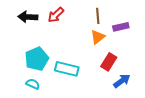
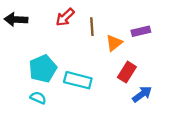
brown line: (98, 16) -> (92, 27), moved
black arrow: (28, 17) -> (16, 20), moved

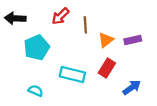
purple rectangle: (141, 31) -> (133, 40), moved
cyan pentagon: (43, 69) -> (37, 48), moved
red rectangle: (127, 72) -> (107, 68), moved

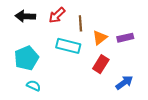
black arrow: (15, 18) -> (25, 16), moved
cyan pentagon: (37, 48) -> (26, 58), moved
cyan rectangle: (72, 74) -> (68, 46), moved

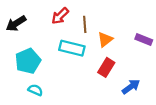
black arrow: (25, 16) -> (16, 23), moved, turned -36
purple rectangle: (125, 38) -> (144, 40), moved, turned 35

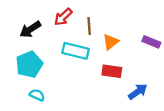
black arrow: (16, 23) -> (30, 29), moved
red rectangle: (106, 67) -> (112, 71), turned 66

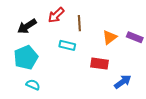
orange triangle: (111, 42) -> (110, 37), moved
cyan rectangle: (76, 51) -> (67, 45), size x0.7

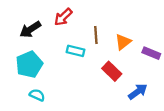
brown line: (79, 23) -> (96, 35), moved
purple rectangle: (135, 37) -> (151, 53), moved
red rectangle: (100, 64) -> (112, 71), turned 36

